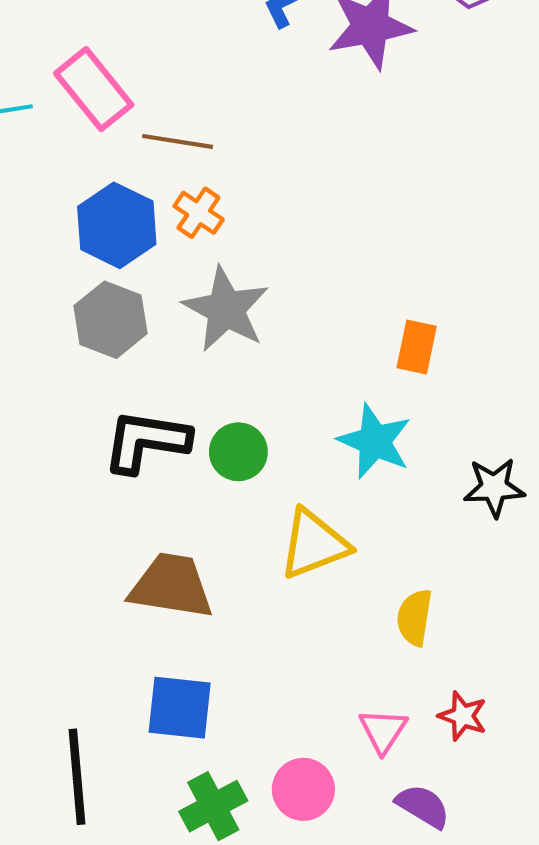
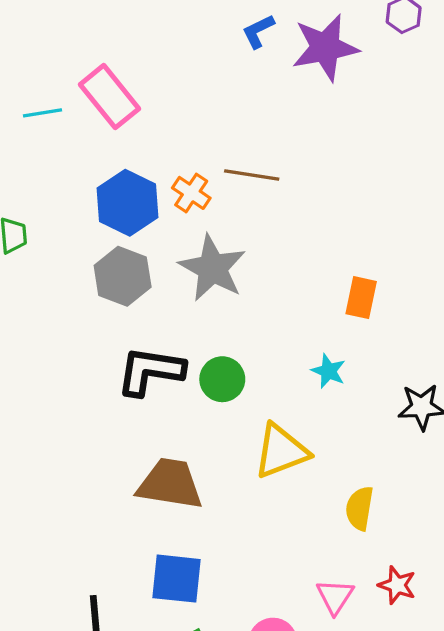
brown line: (178, 141) -> (252, 175), moved
cyan star: (375, 441) -> (328, 371), size x0.6

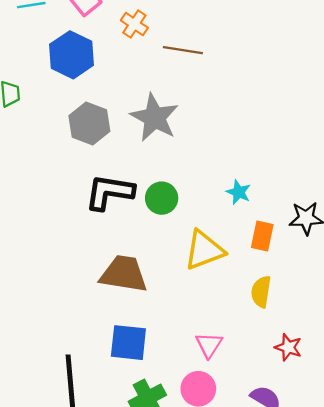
orange cross: (191, 193) -> (134, 24), moved
blue hexagon: (128, 203) -> (72, 55), moved
orange rectangle: (361, 298) -> (262, 236), moved
pink triangle: (335, 597) -> (209, 345), moved

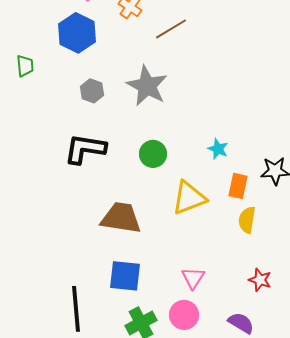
brown line: (183, 50) -> (171, 29), turned -40
gray hexagon: (89, 123) -> (92, 91), size x0.7
black L-shape: (109, 192) -> (85, 149), moved
yellow semicircle: (261, 292) -> (247, 220), moved

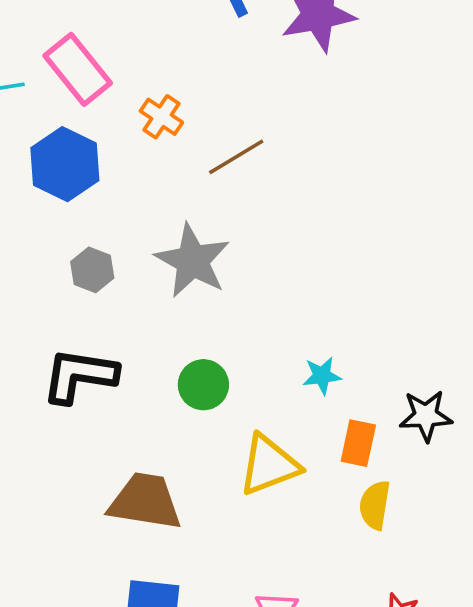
cyan star: (218, 149) -> (322, 376), turned -30

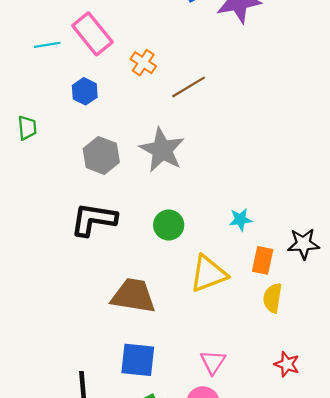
blue hexagon: (65, 164) -> (85, 91), size x0.6
gray hexagon: (92, 270) -> (101, 155), size x1.4

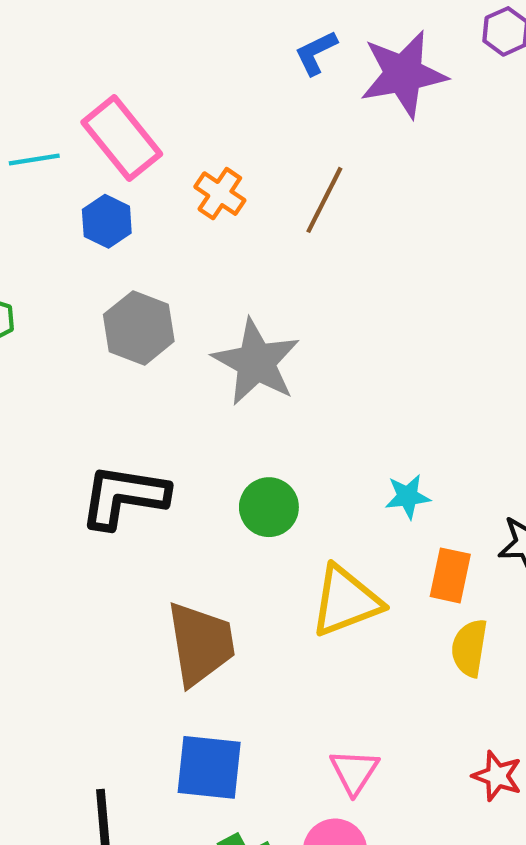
brown line: (189, 87) -> (324, 200), moved, turned -32
blue hexagon: (85, 91) -> (107, 221), moved
gray hexagon: (101, 155) -> (139, 328), moved
brown trapezoid: (133, 296) -> (201, 644), turned 72

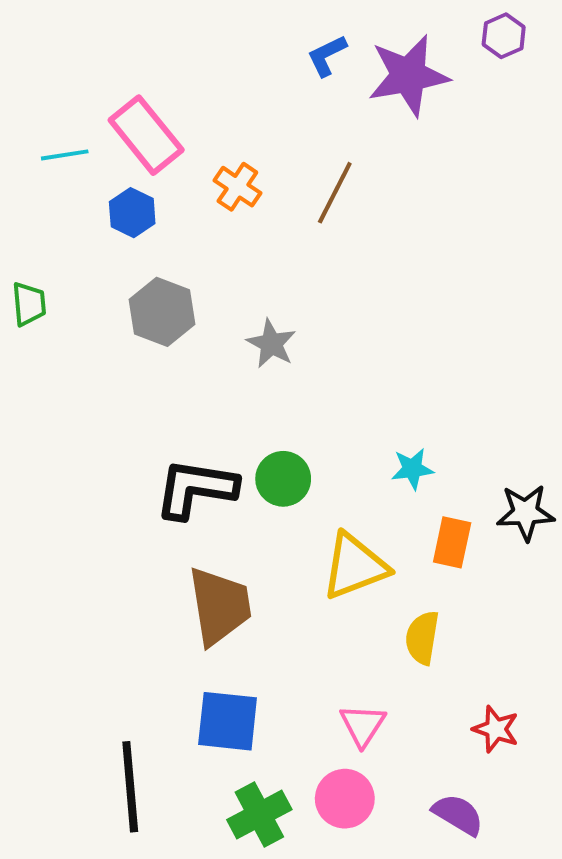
gray star: (256, 362) -> (271, 344), size x0.6
black L-shape: (124, 496) -> (196, 489), moved
yellow semicircle: (469, 648) -> (422, 638), moved

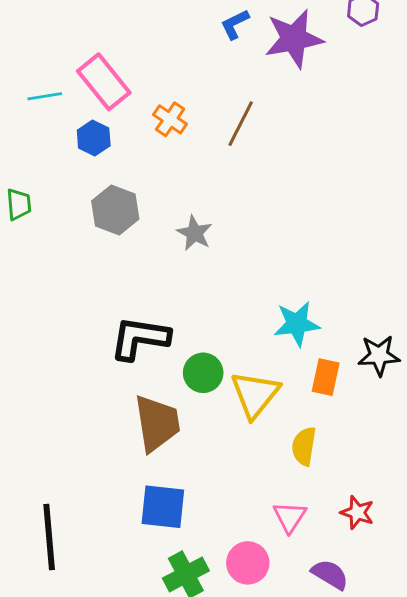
cyan star: (412, 469) -> (297, 324), size x1.5
green circle: (283, 479) -> (203, 373), moved
yellow triangle: (355, 566) -> (255, 394), turned -30
pink triangle: (363, 725) -> (290, 517), moved
black line: (130, 787) -> (49, 537), moved

